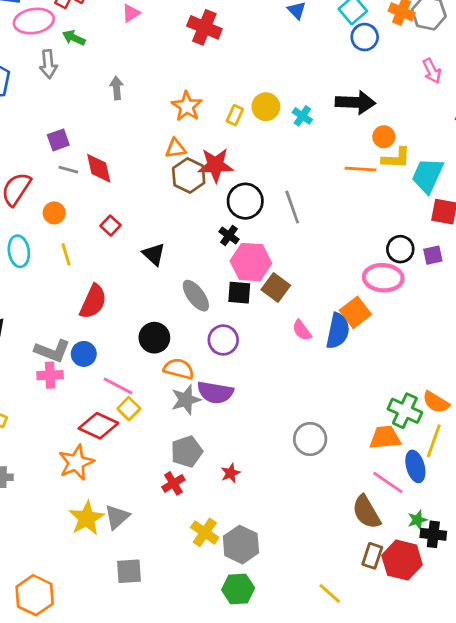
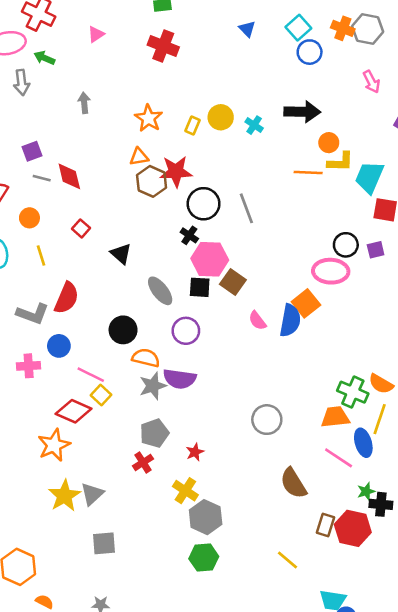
gray L-shape: (52, 351) -> (33, 314), moved
brown semicircle: (366, 512) -> (293, 483), moved
yellow cross: (205, 532) -> (185, 491), moved

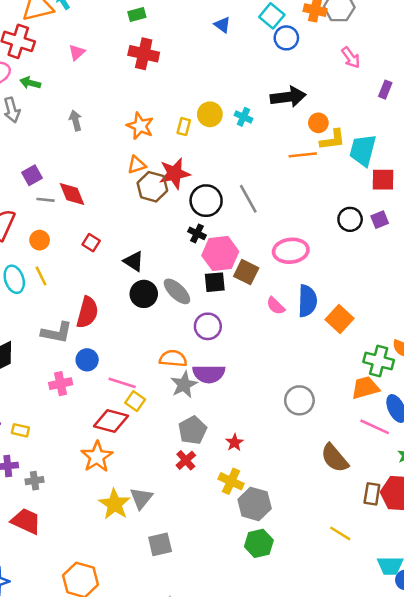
yellow line: (41, 255) -> (41, 276), moved
pink ellipse: (331, 271) -> (291, 251), moved
orange square: (306, 303) -> (340, 319), moved
black circle: (123, 330) -> (144, 294), moved

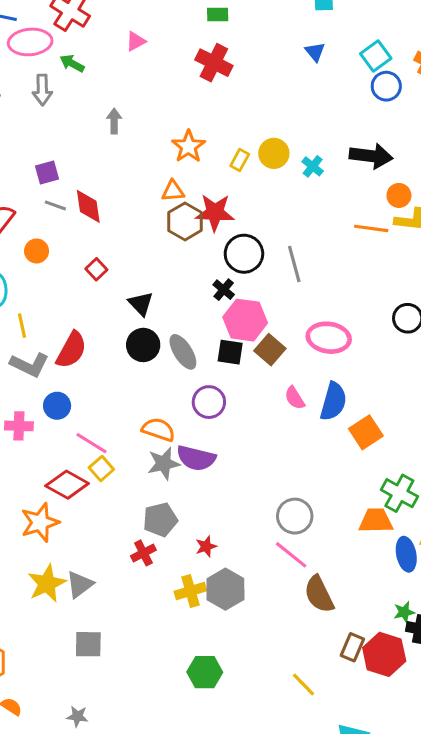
yellow line: (41, 276) -> (22, 326), moved
pink line: (375, 427) -> (291, 555), moved
yellow cross: (231, 481) -> (190, 591), turned 35
gray hexagon: (255, 504) -> (225, 589), moved

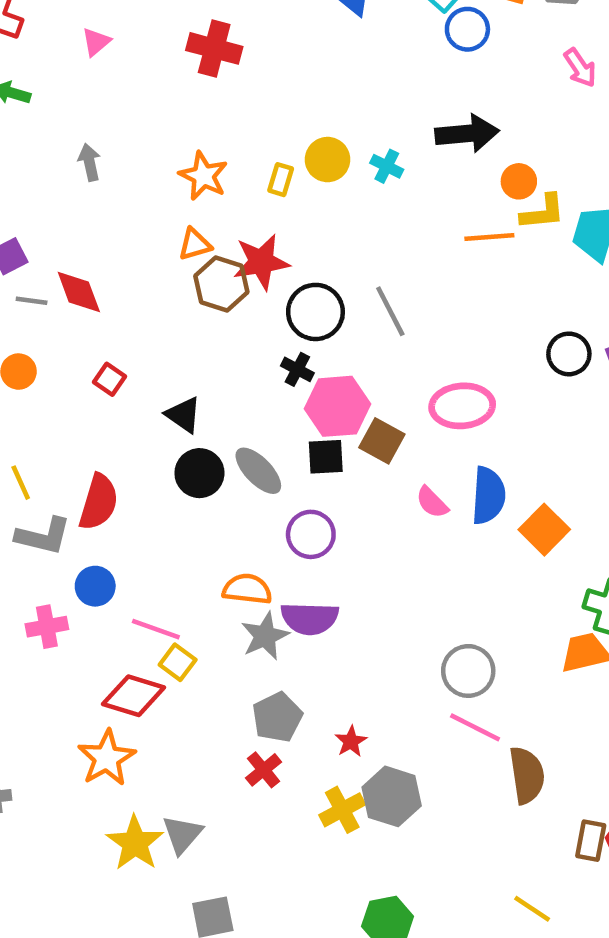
brown semicircle: (319, 594) -> (527, 775), turned -150

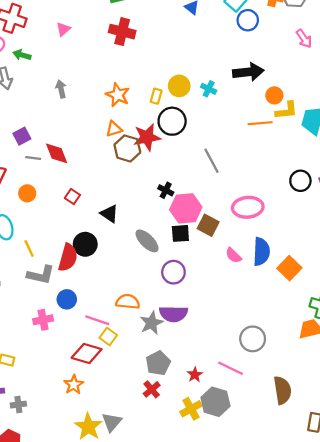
black circle: (315, 312) -> (172, 121), moved
black circle: (199, 473) -> (85, 244), moved
orange semicircle: (247, 589) -> (128, 302), moved
pink line: (475, 727) -> (231, 368), moved
orange star: (107, 758) -> (74, 385), size x0.7

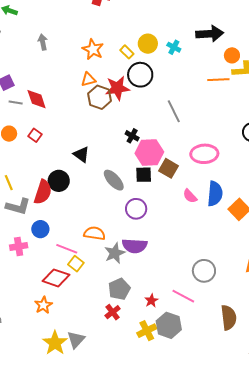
yellow rectangle: (156, 96) -> (127, 52), turned -64
red square: (72, 196) -> (35, 135), moved

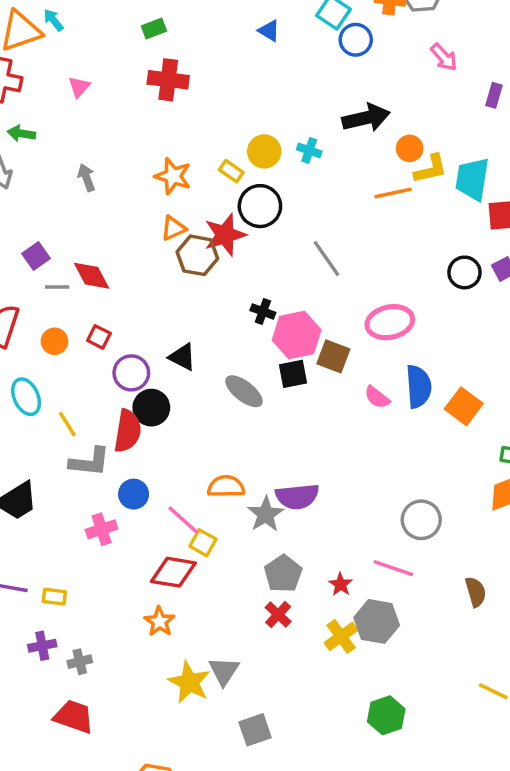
purple circle: (136, 209) -> (131, 373), moved
pink line: (67, 249) -> (183, 520), turned 30
brown semicircle: (229, 317) -> (476, 592), size x0.7

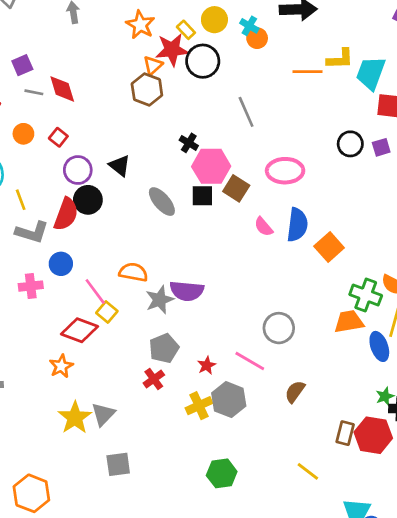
orange circle: (410, 148) -> (257, 38), moved
orange triangle: (174, 228) -> (153, 65), moved, turned -30
red star: (225, 235) -> (172, 50), moved
brown semicircle: (476, 592) -> (295, 392), moved, turned -140

